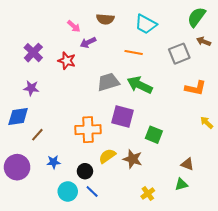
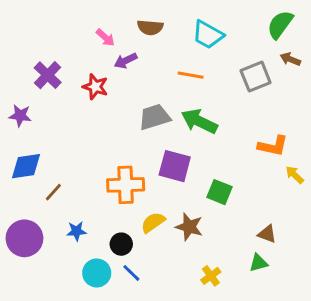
purple star: (31, 88) -> (20, 116), moved
orange L-shape: (195, 88) -> (273, 146), moved

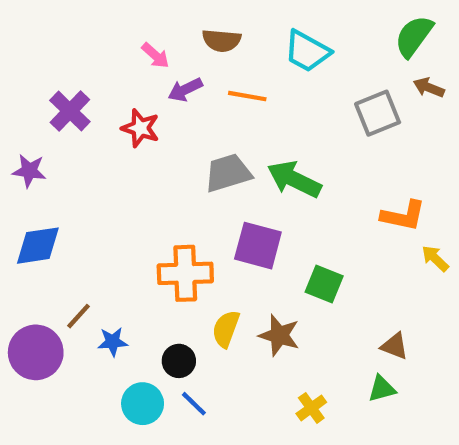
orange line: (191, 75) -> (247, 96), moved
brown line: (53, 192) -> (78, 316), moved
yellow semicircle: (153, 222) -> (226, 329), turned -35

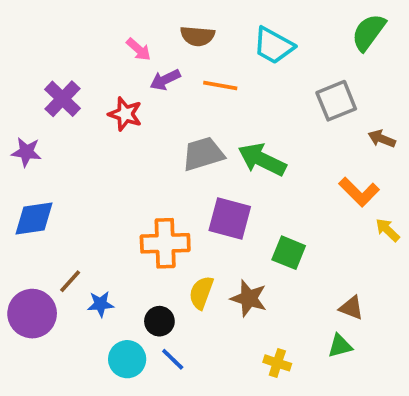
brown arrow: (429, 87) -> (382, 139), moved
orange L-shape: (403, 216) -> (359, 192), turned 33
yellow cross: (311, 408) -> (277, 363), turned -36

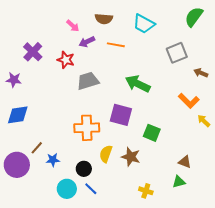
gray trapezoid: (203, 154) -> (88, 81), moved

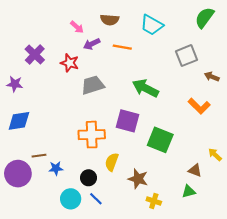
yellow arrow: (204, 121) -> (215, 155), moved
green square: (152, 133) -> (160, 140), size x1.4
brown line: (37, 148) -> (39, 156), turned 40
brown star: (131, 157) -> (138, 179), moved

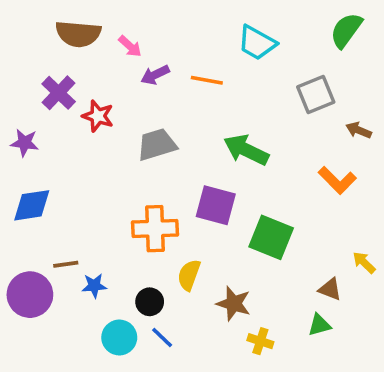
brown semicircle: (110, 20) -> (78, 34), moved, size x1.4
red star: (70, 63) -> (98, 116), moved

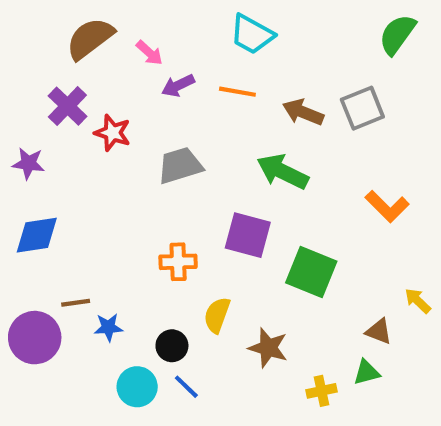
brown semicircle: (78, 34) -> (90, 38), turned 138
cyan trapezoid: (257, 43) -> (252, 34), moved
brown arrow: (359, 130) -> (303, 112), moved, size x1.4
orange cross: (155, 229) -> (178, 262), size x0.7
yellow cross: (260, 341) -> (321, 391), moved, turned -30

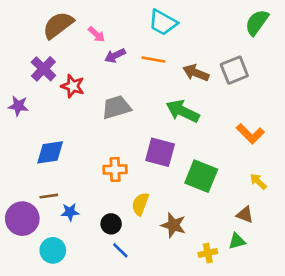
blue diamond: (37, 235) -> (50, 152), moved
yellow arrow: (418, 301) -> (258, 181), moved
cyan circle: (137, 387) -> (53, 250), moved

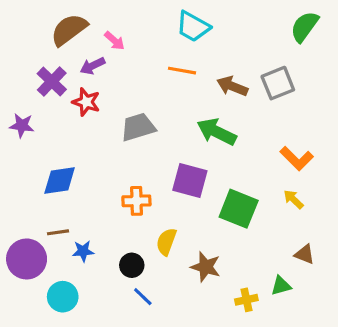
purple arrow: (115, 56) -> (93, 66), moved
yellow arrow: (258, 181) -> (294, 199), moved
brown triangle: (245, 215) -> (305, 254), moved

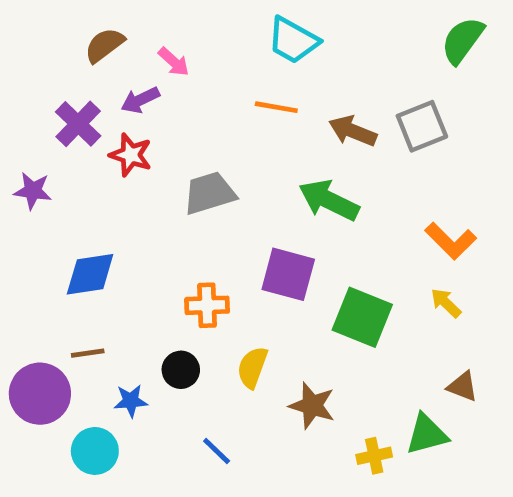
brown semicircle: (69, 30) -> (104, 45), size x0.7
blue star: (83, 251) -> (131, 401), moved
black circle: (132, 265) -> (181, 370), moved
green triangle: (281, 286) -> (427, 434), size x1.4

